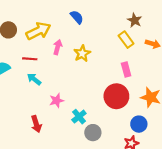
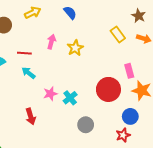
brown star: (135, 20) -> (139, 16), moved
yellow arrow: (38, 31) -> (33, 13), moved, size x0.7
pink rectangle: (126, 70) -> (129, 71), moved
cyan cross: (79, 117) -> (70, 98), moved

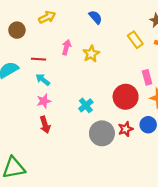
blue semicircle: (70, 13) -> (95, 17), moved
pink star: (50, 94) -> (44, 101), moved
gray circle: (86, 125) -> (102, 133), size x1.5
red star: (123, 135) -> (126, 129), moved

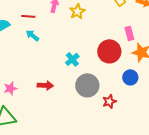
pink star: (44, 101) -> (10, 88), moved
red arrow: (45, 125) -> (45, 85), moved, turned -70
red star: (126, 129) -> (109, 101), moved

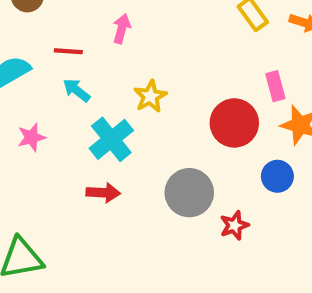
yellow star: (77, 11) -> (150, 96), moved
cyan cross: (72, 59) -> (111, 139), moved, size x1.5
pink star: (10, 88) -> (31, 137), moved

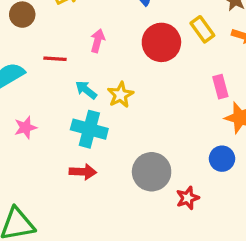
cyan arrow: (77, 90) -> (86, 90), moved
red circle: (234, 123) -> (161, 42), moved
cyan cross: (111, 139) -> (89, 129), turned -36

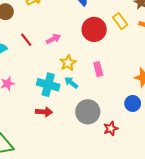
pink arrow: (98, 41) -> (53, 39), moved, turned 48
red line: (55, 59) -> (26, 40), turned 48
pink rectangle: (220, 87) -> (98, 69), moved
cyan arrow: (86, 90) -> (71, 83), moved

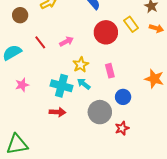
blue circle: (133, 103) -> (123, 97), moved

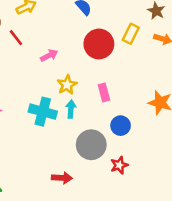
yellow rectangle: (131, 24) -> (131, 34), turned 63
red line: (40, 42) -> (16, 38), moved
cyan arrow: (84, 84) -> (71, 109), turned 56
red arrow: (57, 112) -> (62, 178), moved

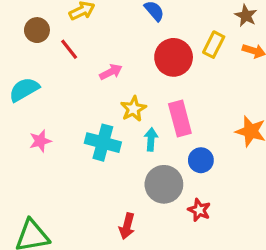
pink rectangle: (104, 92) -> (180, 118), size x1.5
cyan arrow: (71, 109) -> (151, 139), moved
red star: (119, 165) -> (199, 210), turned -30
red arrow: (62, 178) -> (127, 226), turned 102

